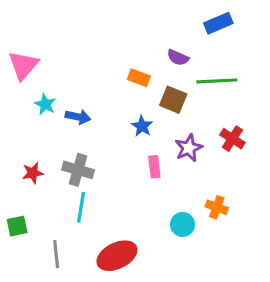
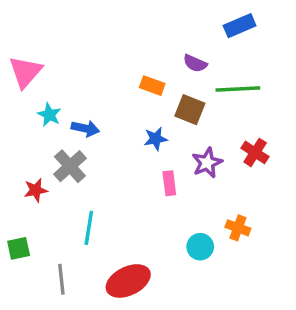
blue star: (142, 126) -> (156, 139), turned 30
gray cross: (78, 170) -> (70, 166), moved, turned 32

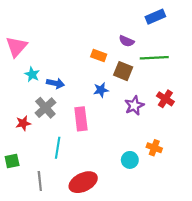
pink rectangle: (169, 183) -> (81, 119), moved, size x1.5

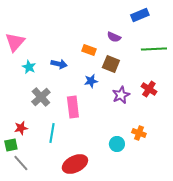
green line: (154, 58) -> (154, 49), moved
blue arrow: (55, 83) -> (59, 64), moved
red star: (23, 123) -> (21, 128), moved
gray line: (40, 181) -> (21, 163), moved, turned -36

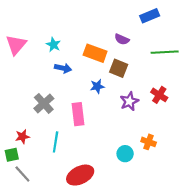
orange rectangle: (89, 50) -> (95, 53), size x1.5
cyan star: (29, 67) -> (53, 45), moved

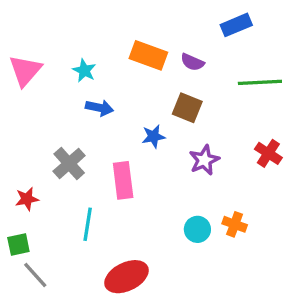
orange rectangle: (95, 53) -> (148, 55), moved
red cross: (159, 95) -> (268, 153), moved
red star: (22, 137) -> (27, 199), moved
cyan circle: (125, 154) -> (197, 229), moved

